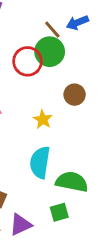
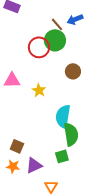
yellow star: (43, 119) -> (39, 90), moved
cyan semicircle: (40, 162) -> (63, 116), moved
green semicircle: (72, 182) -> (71, 134), turned 70

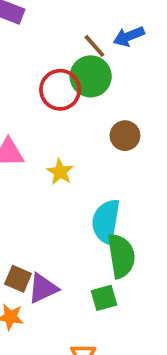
purple triangle: (34, 165) -> (43, 288), moved

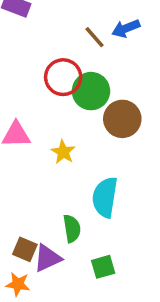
green circle: (91, 76) -> (91, 91), moved
brown circle: (125, 136) -> (122, 119), size x1.4
green semicircle: (121, 256) -> (72, 229), moved, size x0.7

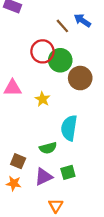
blue arrow: (126, 28) -> (82, 20), turned 56
green semicircle: (72, 229) -> (48, 148), turned 84
purple triangle: (47, 258) -> (44, 177), moved

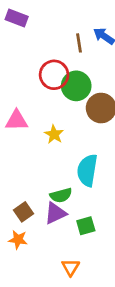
brown line: (62, 26) -> (79, 43), turned 32
brown square: (18, 161) -> (24, 212), turned 32
purple triangle: (44, 177) -> (55, 213), moved

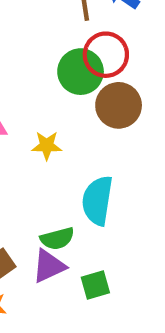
red circle: (54, 75) -> (106, 55), moved
yellow star: (54, 134) -> (47, 146), turned -30

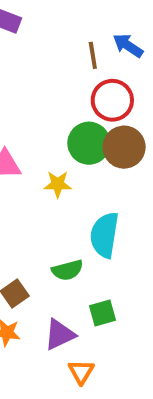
green circle: (81, 72) -> (89, 143), moved
purple triangle: (49, 266) -> (60, 335), moved

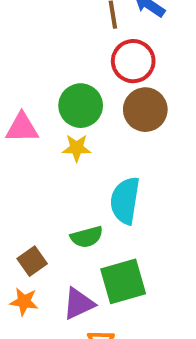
green circle: (89, 143) -> (81, 106), moved
green square: (103, 313) -> (123, 281), size x1.6

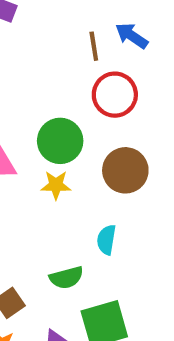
brown circle: (145, 110) -> (125, 170), moved
cyan semicircle: (125, 201) -> (106, 240), size x0.6

